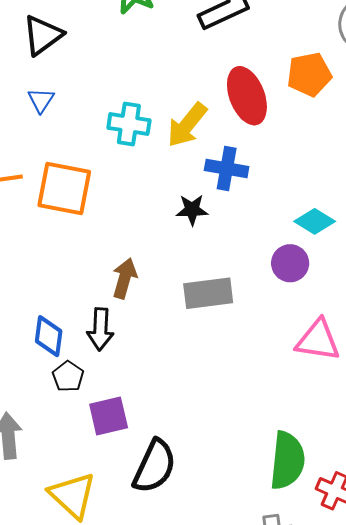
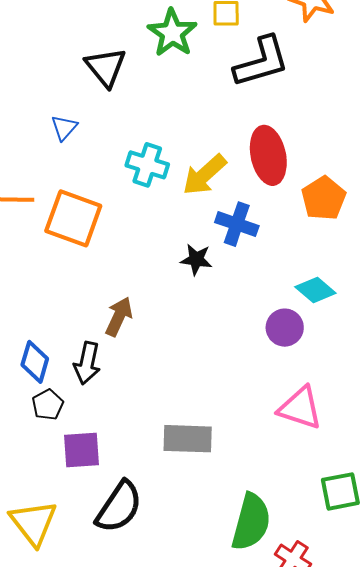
black triangle: (43, 35) -> (106, 67), moved, turned -42
orange pentagon: (309, 74) -> (324, 198), moved, turned -30
gray rectangle: (208, 293) -> (188, 439), moved

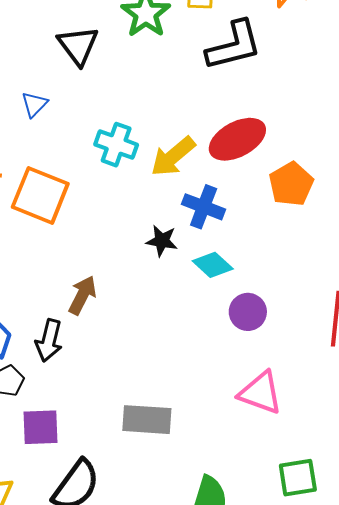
red ellipse: (268, 155) -> (237, 139), turned 72
cyan diamond: (315, 290) -> (213, 265), moved

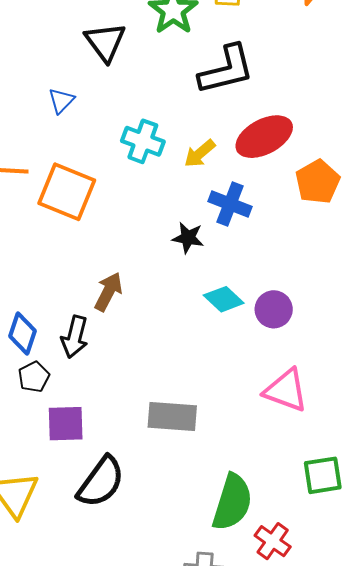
black L-shape: (234, 46) -> (226, 70), moved
yellow arrow: (173, 156) -> (200, 153), size x0.7
cyan diamond: (213, 265) -> (224, 299), moved

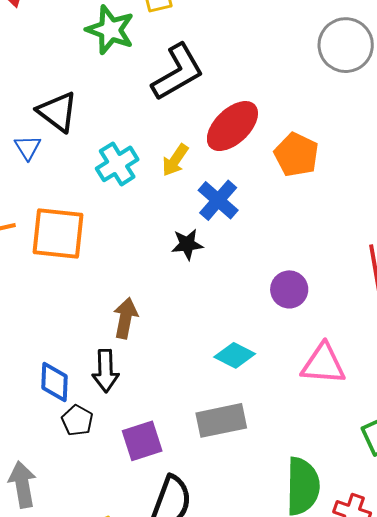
black triangle: (105, 42) -> (58, 112), moved
cyan cross: (143, 141) -> (117, 164), turned -36
blue cross: (230, 204) -> (218, 200), turned 36
cyan diamond: (224, 299) -> (235, 355), moved
purple square: (66, 424) -> (142, 441), moved

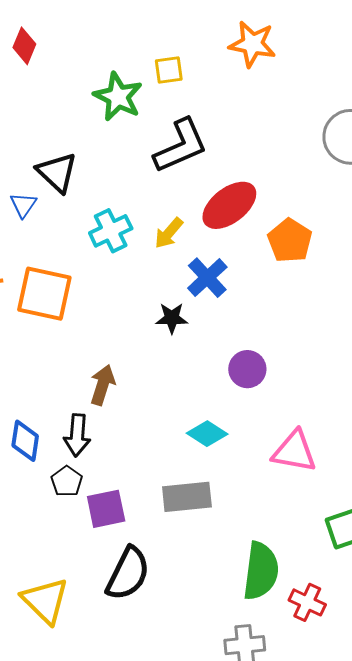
purple circle: (289, 289) -> (247, 369), moved
black pentagon: (77, 420) -> (67, 481), moved

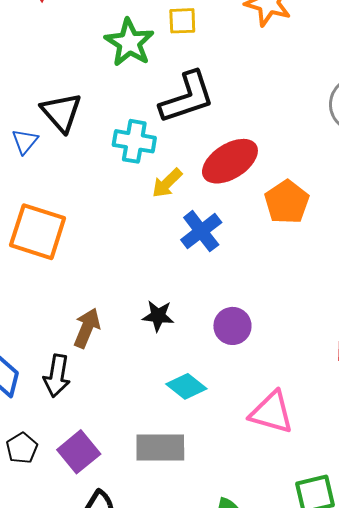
cyan cross: (111, 231) -> (134, 141), moved, turned 30
black star: (172, 318) -> (158, 316), moved
black pentagon: (67, 481) -> (22, 448), moved
purple square: (106, 509) -> (79, 452), turned -33

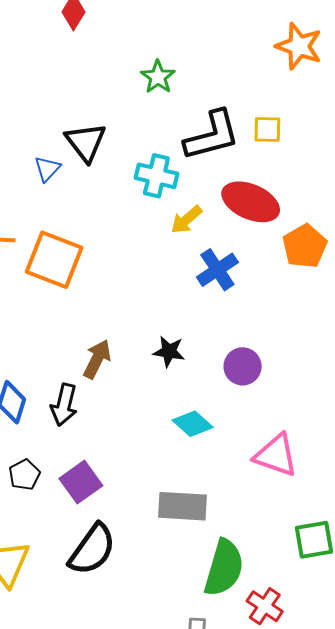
yellow square: (182, 21) -> (267, 130), moved
green star: (129, 43) -> (158, 77), size x0.7
red ellipse: (230, 161) -> (251, 202), turned 52
gray rectangle: (160, 447) -> (182, 506), moved

